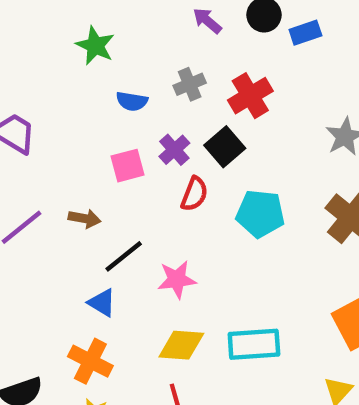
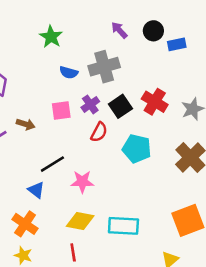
gray cross: (190, 84) -> (104, 67), size x1.6
red cross: (250, 96) -> (155, 102), moved, turned -35
brown arrow: (85, 219) -> (26, 124), moved

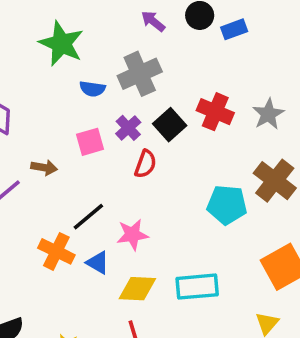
green star: (51, 37) -> (61, 44), size x1.4
cyan pentagon: (137, 149) -> (227, 205), moved
blue triangle: (36, 190) -> (98, 263), moved
orange cross: (25, 224) -> (56, 251), moved

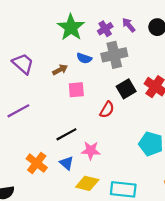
purple cross: (128, 128) -> (105, 29), moved
brown arrow: (44, 168) -> (60, 70), moved, turned -48
orange cross: (56, 251) -> (37, 163), moved

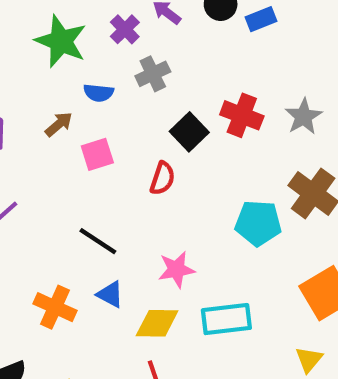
gray cross: (114, 55) -> (153, 74), size x0.7
black line: (66, 134) -> (98, 241), turned 75
pink star: (91, 150) -> (176, 269), moved

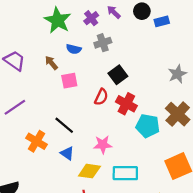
red cross: (242, 115) -> (126, 104), moved
brown arrow: (59, 124) -> (51, 63), turned -96
orange cross: (55, 307) -> (37, 141), moved

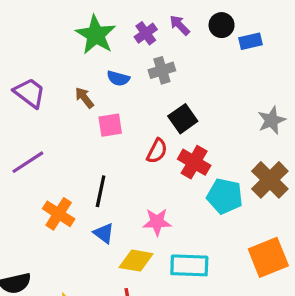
black line: (64, 125) -> (101, 191), turned 60

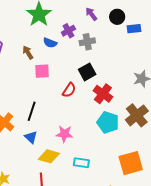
purple cross: (146, 33) -> (68, 31), moved
gray cross: (162, 70) -> (87, 42), moved
red cross: (194, 162) -> (103, 94), moved
cyan rectangle: (189, 265) -> (81, 163), size x0.7

